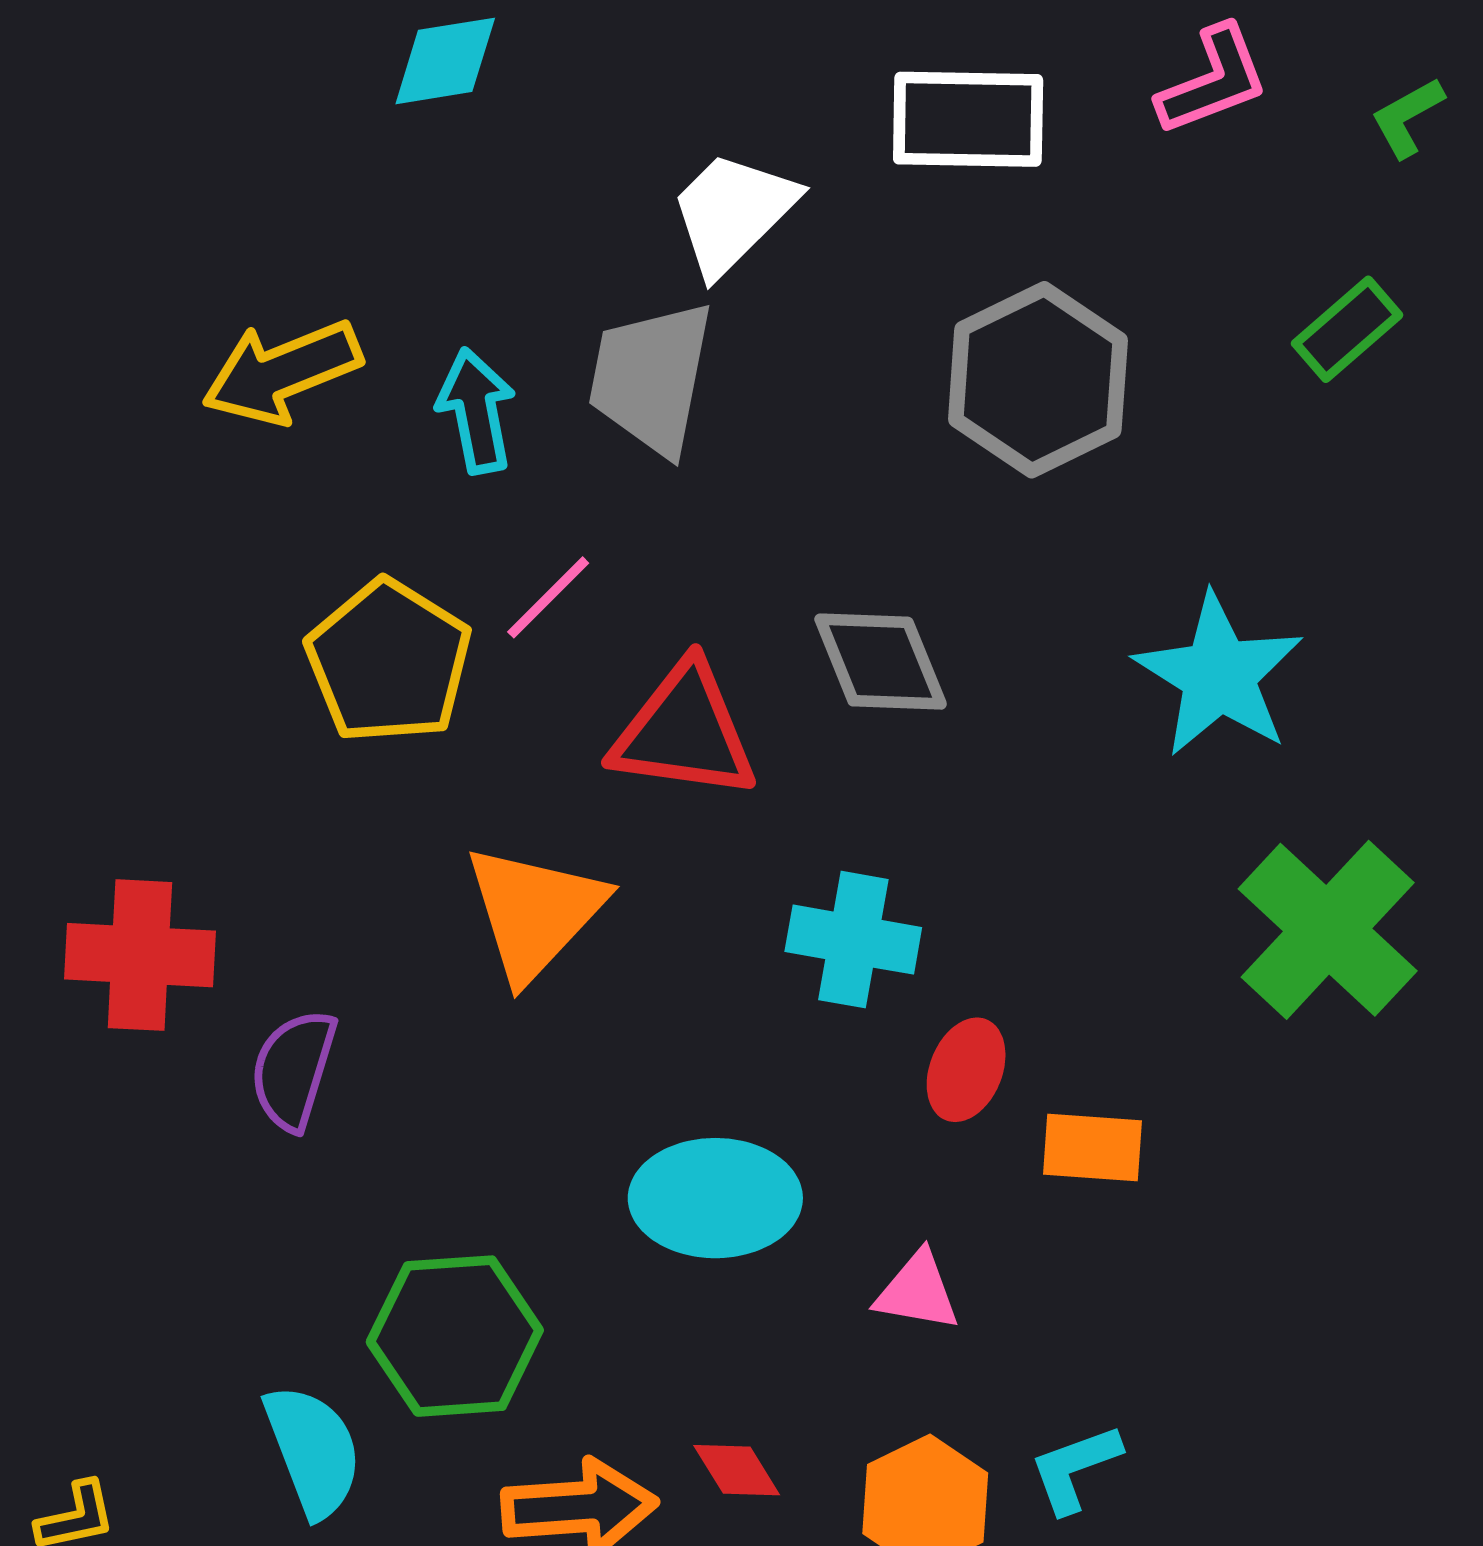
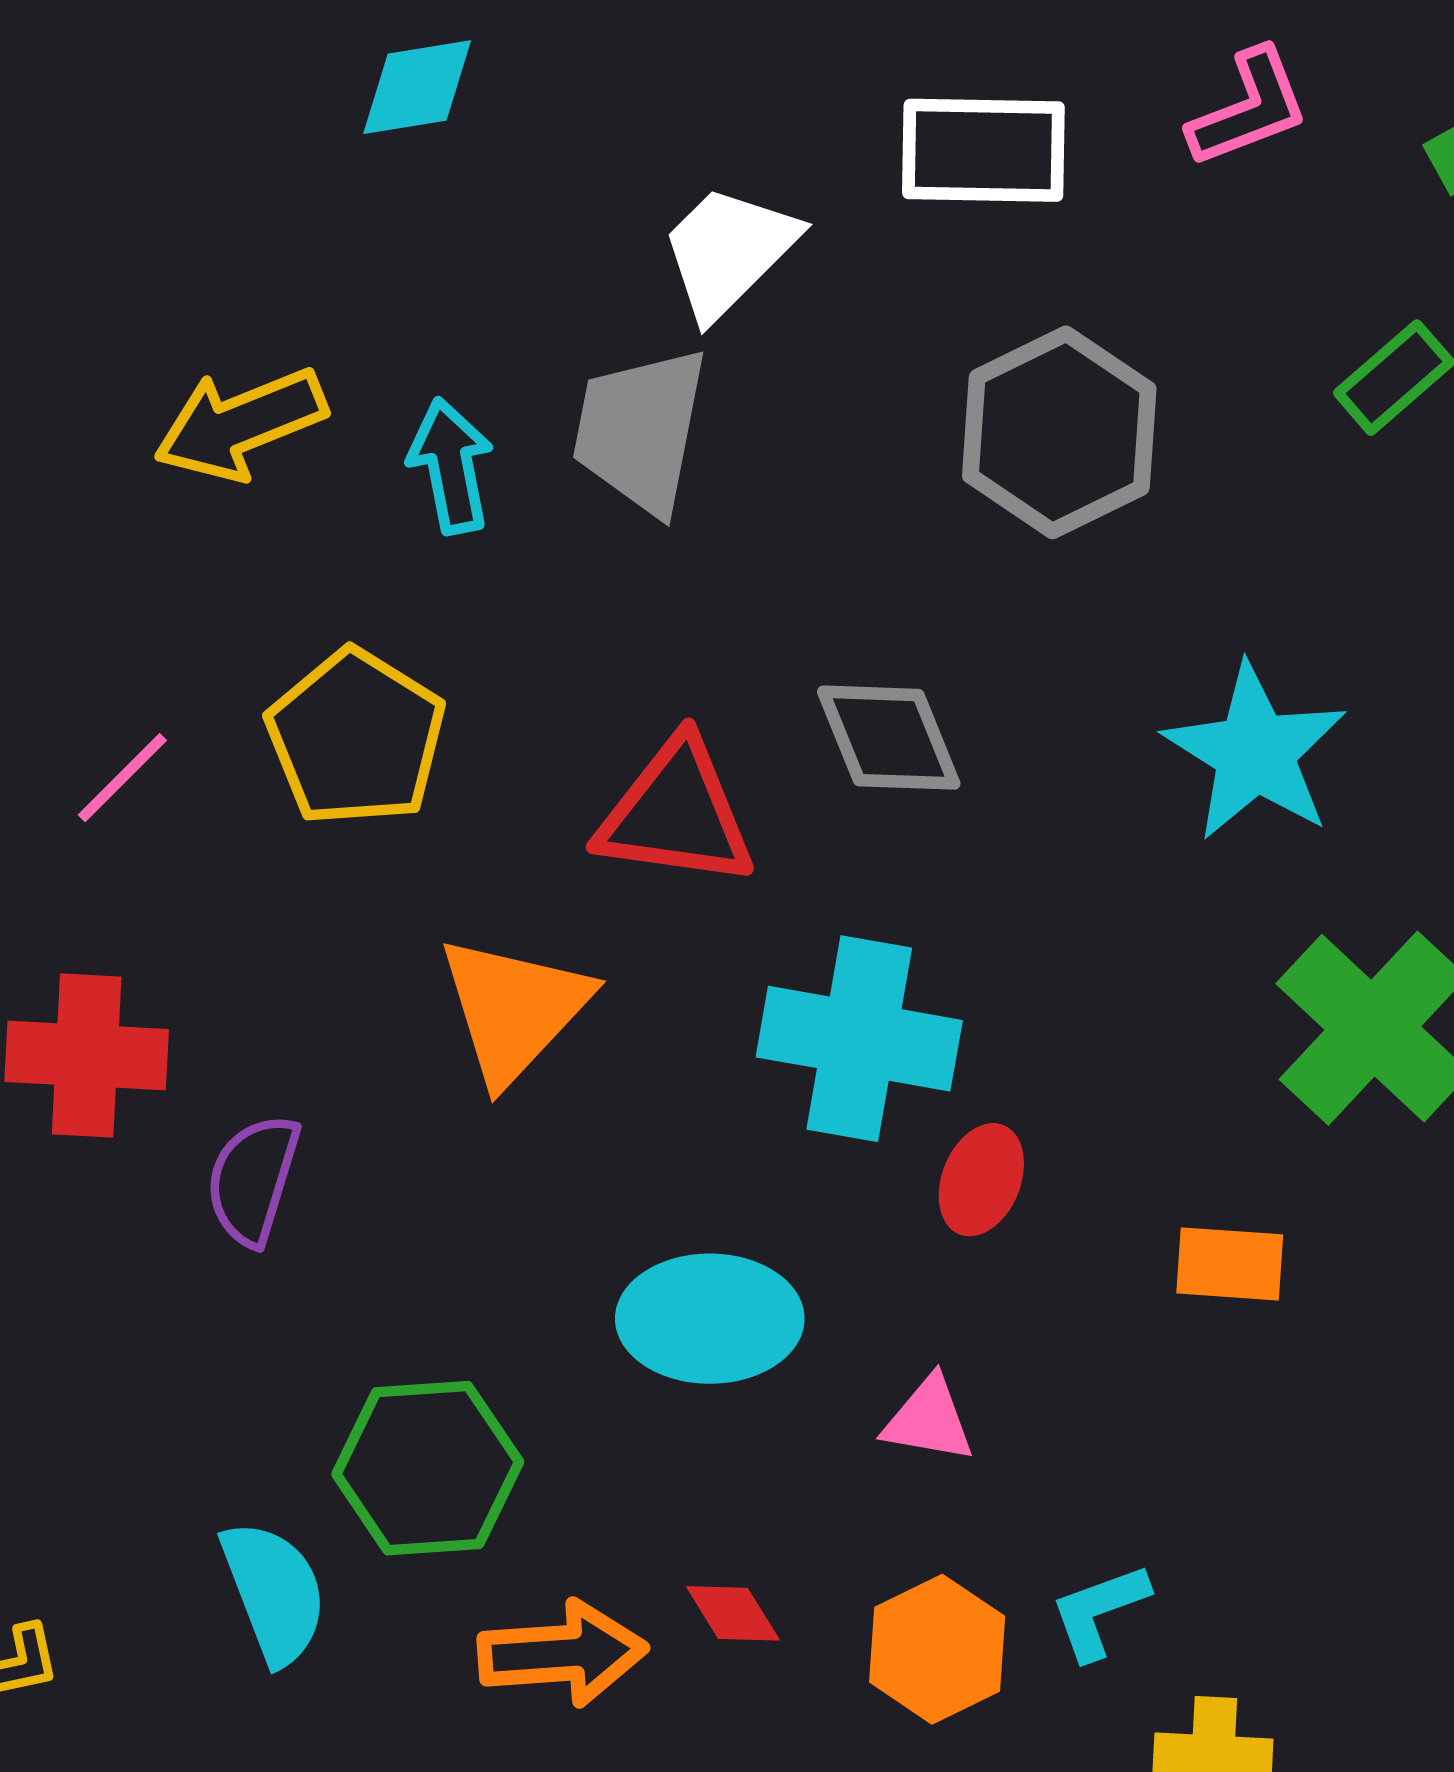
pink line: (548, 597) -> (122, 778), moved
cyan cross: (853, 940) -> (859, 1039), size x1.4
orange rectangle: (1092, 1148) -> (1230, 1264), moved

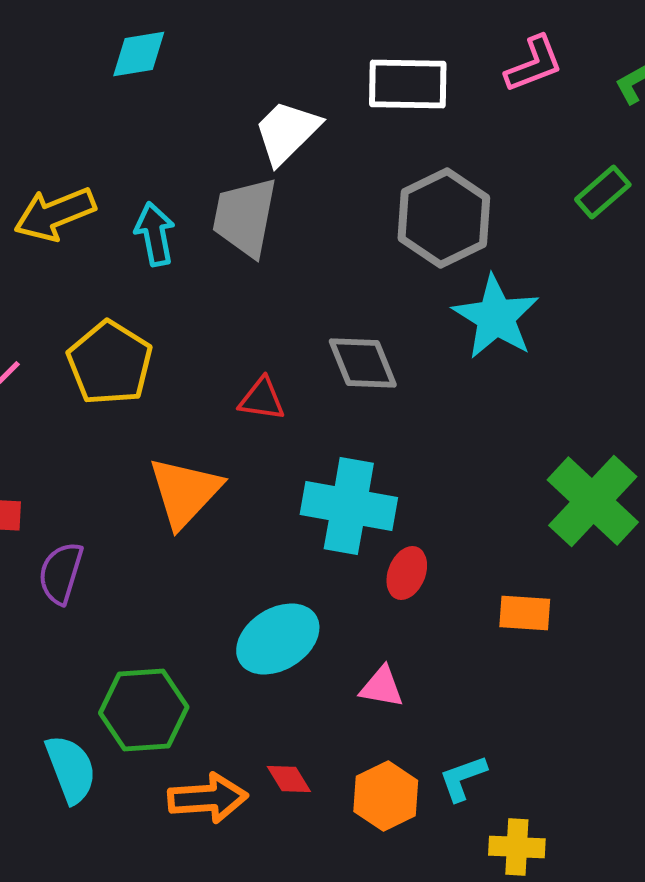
cyan star: (1255, 752) -> (496, 317), moved
red triangle: (676, 813) -> (262, 399), size x0.6
cyan ellipse: (710, 1319) -> (278, 639), turned -32

